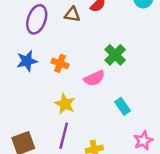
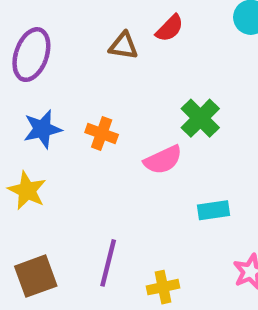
purple ellipse: (37, 19) -> (31, 55), moved
yellow star: (65, 104) -> (27, 191), moved
cyan rectangle: (122, 106) -> (213, 210), turned -63

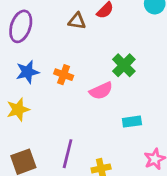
yellow star: (27, 191) -> (18, 109), turned 30

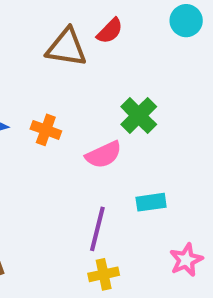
brown triangle: (77, 21) -> (66, 47), size x1.5
purple line: (68, 154) -> (97, 229), moved

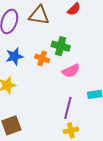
brown triangle: (66, 47) -> (39, 15), moved
green cross: (139, 116) -> (61, 46), moved, turned -30

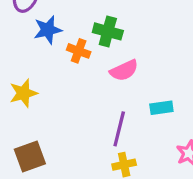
blue star: (14, 56) -> (48, 30), moved

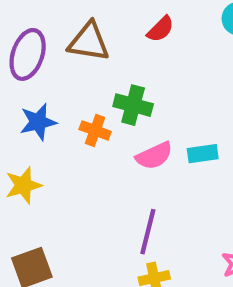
blue star: (48, 30) -> (38, 122), moved
cyan rectangle: (161, 108) -> (203, 154), moved

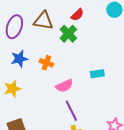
green cross: (133, 105) -> (68, 34), moved, turned 30
pink semicircle: (154, 156) -> (64, 86), moved
purple line: (148, 232) -> (71, 111), turned -40

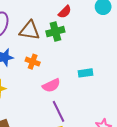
brown triangle: (43, 21) -> (30, 30), moved
green cross: (68, 34) -> (55, 32), turned 30

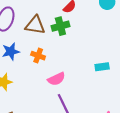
cyan rectangle: (85, 73) -> (102, 67), moved

